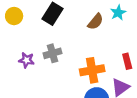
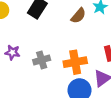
gray cross: (52, 53) -> (42, 60), moved

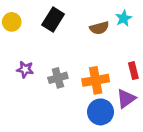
brown semicircle: (78, 16) -> (99, 28), turned 35

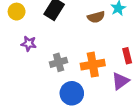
purple star: (25, 69) -> (29, 44), moved
blue circle: (101, 112) -> (72, 93), moved

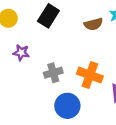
orange cross: (93, 65) -> (90, 75), turned 30

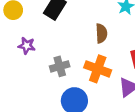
brown semicircle: (93, 24) -> (101, 33), moved, turned -78

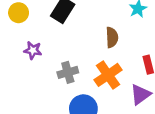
orange cross: (98, 69) -> (108, 75), turned 35

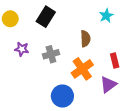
gray cross: (68, 72) -> (51, 54), moved

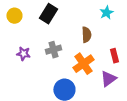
purple star: (22, 49) -> (23, 54), moved

